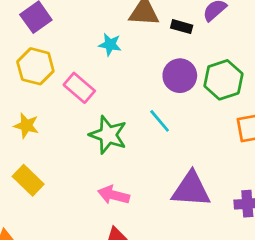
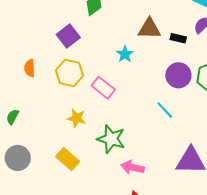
cyan star: (110, 45) -> (125, 54), turned 30
yellow star: (26, 126) -> (77, 118), moved
green star: (108, 135) -> (111, 139), moved

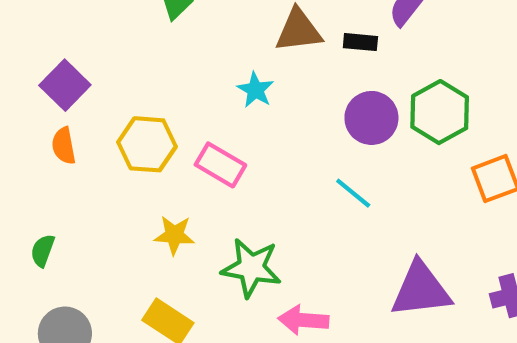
purple square: (68, 36) -> (65, 85), moved

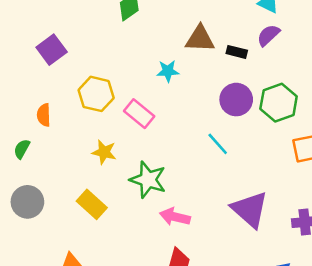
cyan star: (255, 90) -> (168, 71), turned 30
orange semicircle: (64, 146) -> (44, 115), moved
purple triangle: (421, 290) -> (250, 209), turned 39

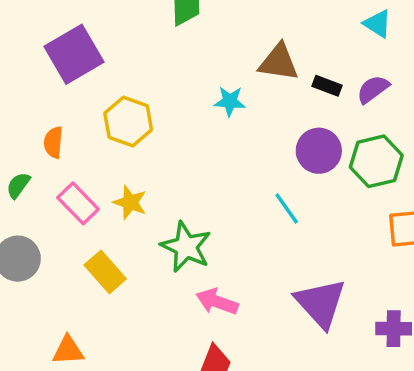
purple semicircle: (268, 35) -> (373, 89), moved
purple square: (52, 50) -> (74, 54), size x1.4
pink rectangle: (139, 114) -> (78, 203), moved

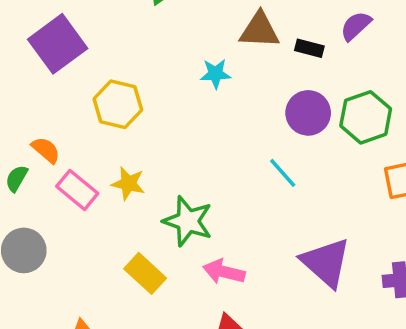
purple semicircle: (373, 89) -> (356, 26), moved
orange semicircle: (53, 142) -> (46, 150), moved, turned 132
yellow rectangle: (105, 272) -> (145, 273), moved

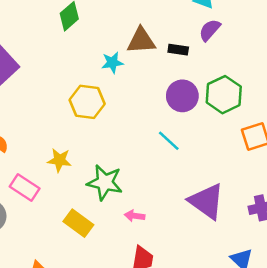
cyan star: (215, 74) -> (112, 63), moved
yellow hexagon: (118, 104) -> (87, 102), moved
pink rectangle: (77, 190) -> (25, 188), moved
pink arrow: (224, 272) -> (135, 216), size x0.7

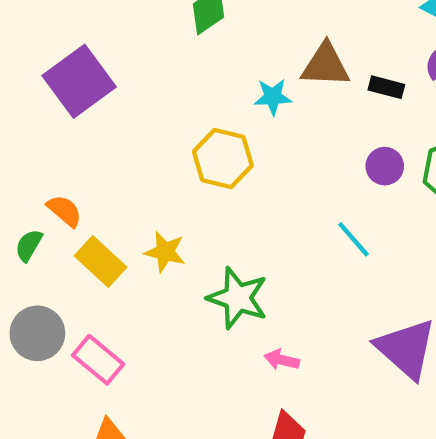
purple circle: (182, 96) -> (385, 166), size x0.7
pink rectangle: (25, 188) -> (98, 360), moved
yellow rectangle: (78, 223) -> (101, 262), moved

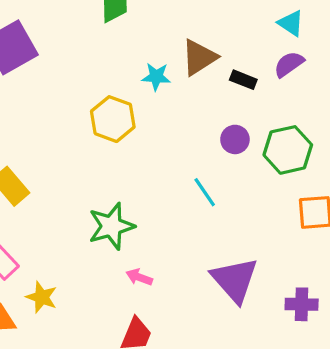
brown triangle: (325, 65) -> (199, 57), turned -42
yellow star: (165, 252) -> (42, 297), moved
green star: (238, 298) -> (111, 226), turned 30

